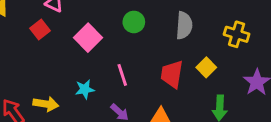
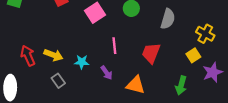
yellow square: (206, 67) -> (193, 55), moved
cyan star: (85, 89) -> (82, 62), moved

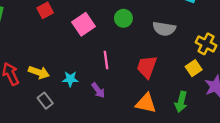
gray semicircle: (168, 19) -> (164, 29), turned 84
orange triangle: (136, 85) -> (146, 103), moved

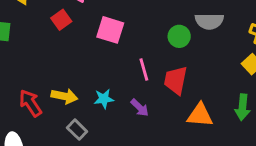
green circle: (123, 18) -> (179, 36), moved
pink square: (83, 24) -> (110, 30), turned -30
red trapezoid: (147, 67) -> (176, 80), moved

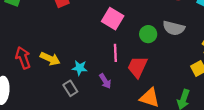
pink square: (110, 30) -> (113, 19), moved
gray rectangle: (77, 130) -> (70, 88), moved

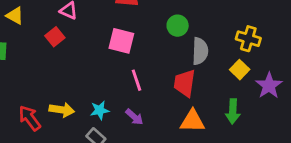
gray semicircle: (174, 28) -> (200, 51), moved, turned -85
green circle: (148, 34) -> (178, 26), moved
red trapezoid: (137, 67) -> (185, 83), moved

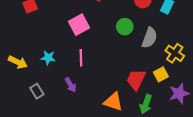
pink square: (121, 41) -> (79, 25), turned 30
gray semicircle: (200, 51) -> (150, 38), moved
red trapezoid: (185, 83) -> (136, 80), moved
cyan star: (100, 110) -> (48, 58), moved

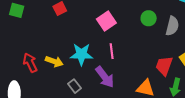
cyan star: (48, 58) -> (81, 54), size x1.6
purple arrow: (71, 85) -> (105, 77), size x1.6

